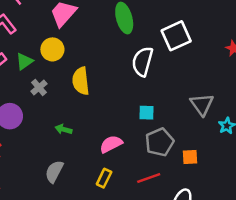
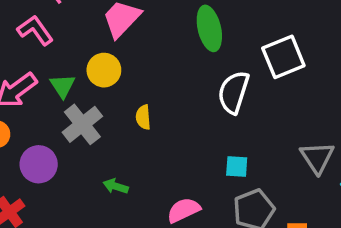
green triangle: (24, 61) -> (63, 86), turned -30
yellow semicircle: (81, 81) -> (143, 117), size x0.6
gray cross: (39, 87) -> (82, 124), size x1.6

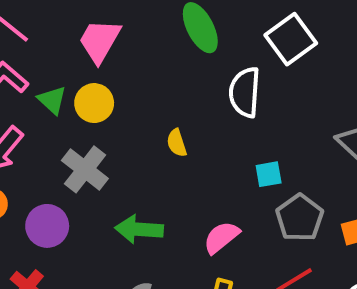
green triangle: (63, 86) -> (52, 100), moved
yellow semicircle: (143, 117) -> (177, 143), moved
green arrow: (116, 186) -> (139, 229), size x1.6

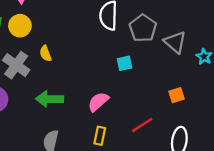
yellow semicircle: (177, 143) -> (46, 53), moved
gray pentagon: (300, 218) -> (143, 28), moved

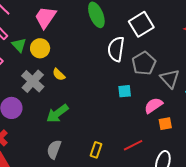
yellow semicircle: (46, 53) -> (59, 74), turned -32
green arrow: (50, 99) -> (57, 113), turned -45
pink semicircle: (98, 102) -> (153, 105), moved

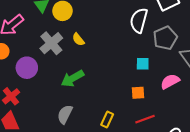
orange square: (165, 124) -> (138, 93), moved

